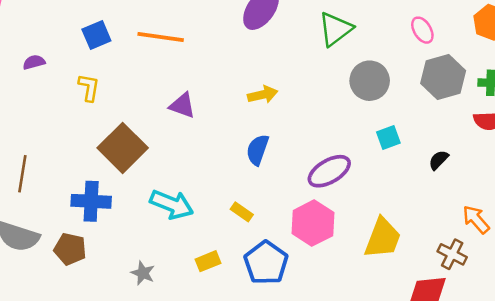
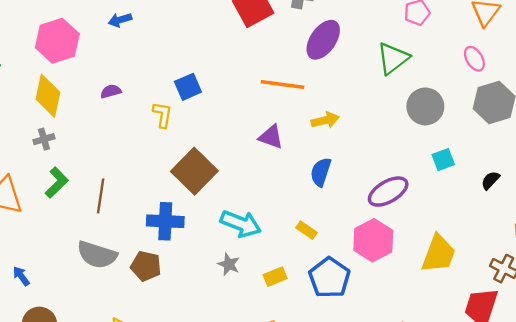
blue square: (96, 35) -> (188, 87), moved
orange line: (161, 37) -> (283, 84), moved
purple triangle: (182, 105) -> (271, 137), moved
gray star: (143, 273) -> (229, 264), moved

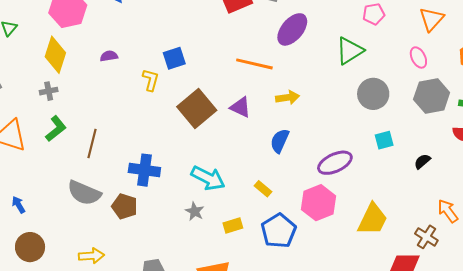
brown square: (194, 171) -> (197, 108), moved

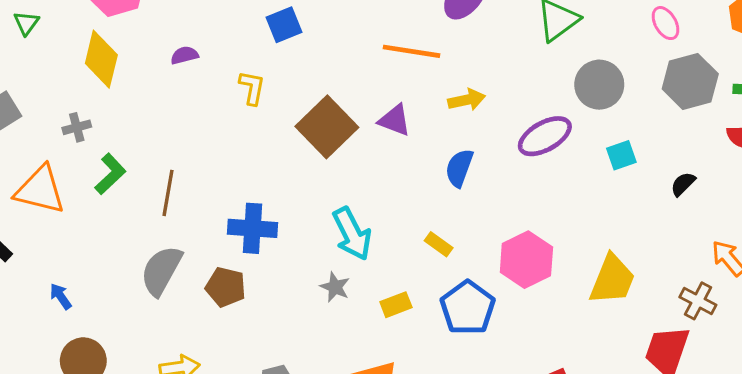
blue square: (174, 58) -> (284, 25), moved
gray cross: (49, 91) -> (77, 127), moved
purple ellipse: (335, 163) -> (545, 136), moved
cyan arrow: (208, 178) -> (352, 234), turned 40
gray semicircle: (84, 193) -> (161, 271), turned 100

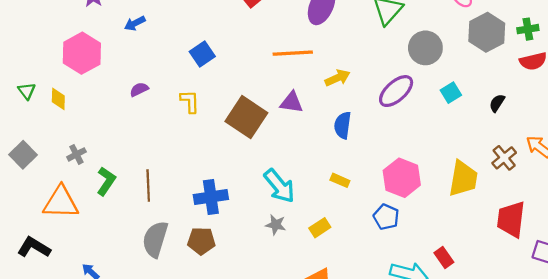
yellow diamond: (101, 59) -> (58, 99), moved, size x0.6
brown cross: (698, 301) -> (504, 158), moved, turned 35
blue pentagon: (468, 308) -> (386, 217), moved, size x0.7

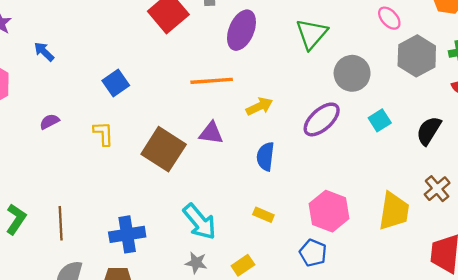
blue arrow: (135, 23) -> (44, 52), turned 72
black semicircle: (497, 103) -> (429, 131), size x1.5

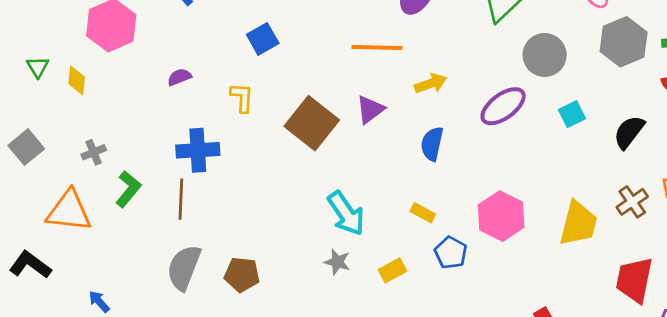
purple triangle: (211, 133) -> (370, 110), turned -50
blue cross: (127, 234) -> (198, 150), moved
blue pentagon: (313, 253) -> (451, 253), moved

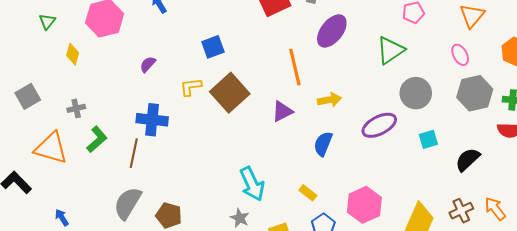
orange line: (377, 47) -> (295, 67), turned 66
green triangle: (38, 67) -> (47, 21), moved
purple semicircle: (179, 77) -> (148, 64), turned -36
yellow L-shape: (242, 98) -> (191, 87), turned -110
brown square: (312, 123) -> (230, 93), moved

